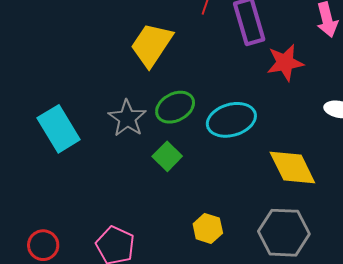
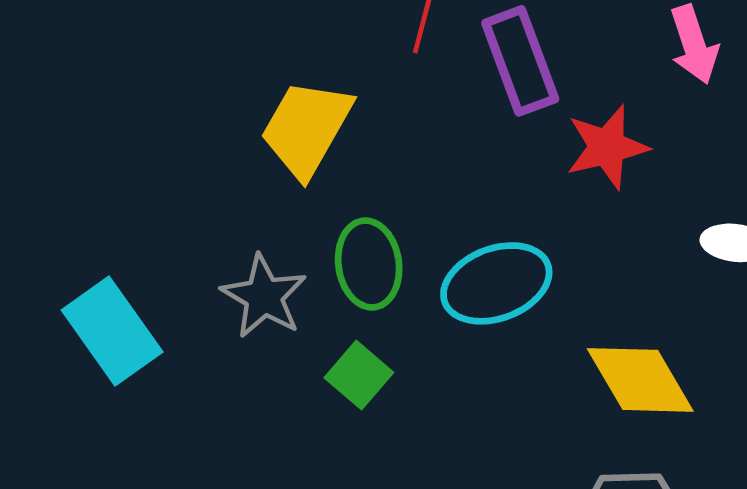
green ellipse: (175, 107) -> (369, 264), turned -66

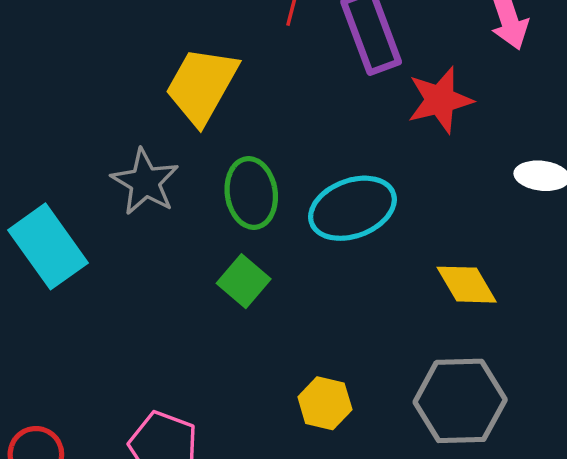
gray star: (264, 296) -> (145, 182), moved
yellow diamond: (640, 380) -> (467, 285), size x0.7

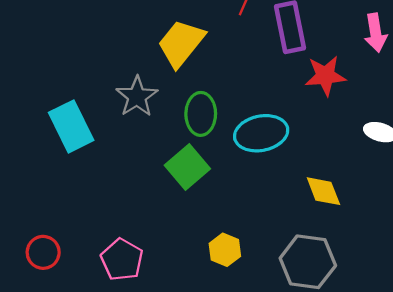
green square: (244, 281) -> (187, 167), size x1.4

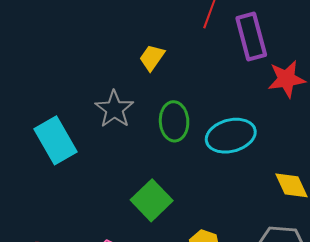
yellow trapezoid: (181, 43) -> (152, 58), size x0.6
green square: (187, 167) -> (152, 200), moved

